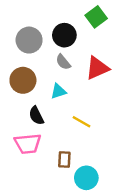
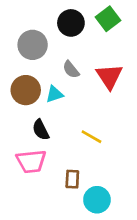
black circle: (64, 35) -> (71, 23), moved
red triangle: (97, 68) -> (109, 76), turned -40
cyan triangle: (58, 91) -> (54, 94), moved

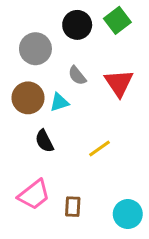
yellow line: (91, 137) -> (99, 148), turned -65
pink trapezoid: (31, 161) -> (34, 195), moved, turned -32
brown rectangle: (72, 179) -> (73, 207), moved
cyan circle: (97, 200) -> (128, 214), moved

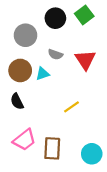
gray semicircle: (77, 76) -> (55, 54), turned -32
black semicircle: (44, 141) -> (17, 101), moved
brown rectangle: (73, 207) -> (52, 148), size x1.5

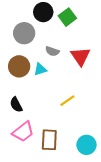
green square: (84, 15) -> (67, 17), moved
black circle: (55, 18) -> (43, 12), moved
black semicircle: (17, 101) -> (16, 105), moved

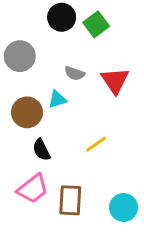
gray circle: (24, 33) -> (20, 56), moved
brown circle: (19, 66) -> (27, 112), moved
black semicircle: (16, 105) -> (41, 150), moved

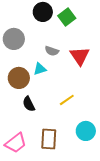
pink trapezoid: (33, 189) -> (16, 143), moved
cyan circle: (124, 207) -> (86, 131), moved

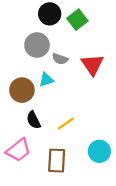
gray circle: (14, 39) -> (37, 45), moved
yellow line: (67, 100) -> (66, 124), moved
pink trapezoid: (16, 143) -> (18, 150), moved

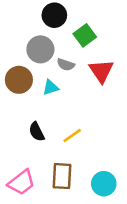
green square: (77, 20) -> (85, 35), moved
brown circle: (22, 90) -> (19, 80), moved
pink trapezoid: (18, 150) -> (21, 182), moved
cyan circle: (99, 151) -> (104, 184), moved

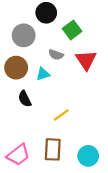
gray circle: (40, 49) -> (24, 35), moved
black semicircle: (37, 132) -> (25, 99), moved

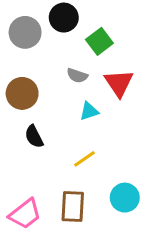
gray circle: (24, 35) -> (25, 32), moved
cyan triangle: (43, 74) -> (89, 111), moved
cyan circle: (88, 156) -> (125, 198), moved

